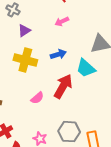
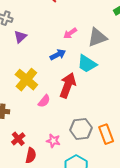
pink arrow: (62, 22) -> (70, 33), moved
yellow cross: (25, 60) -> (26, 80), moved, turned 35

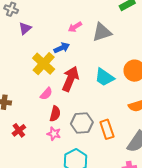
cyan trapezoid: (87, 64) -> (104, 77), moved
yellow cross: (26, 80) -> (44, 64), moved
red semicircle: (31, 155) -> (55, 114), moved

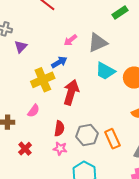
yellow cross: (44, 64) -> (43, 80), turned 30
cyan trapezoid: (104, 77) -> (105, 71), moved
pink semicircle: (46, 94) -> (34, 111), moved

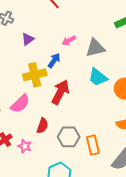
purple triangle: (21, 47) -> (28, 39), moved
blue arrow: (59, 62) -> (54, 60), turned -35
pink semicircle: (34, 111) -> (20, 104), size x1.5
pink star: (60, 148) -> (25, 146), moved

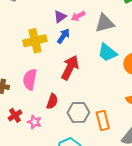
purple triangle: (28, 39) -> (60, 17), moved
yellow cross: (35, 75) -> (35, 41), moved
pink semicircle: (20, 104) -> (30, 79), turned 145

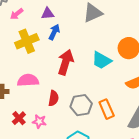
pink arrow: (78, 16) -> (17, 14), moved
purple triangle: (60, 17) -> (48, 13), turned 40
cyan trapezoid: (107, 53) -> (102, 60), moved
pink semicircle: (30, 79) -> (28, 80), turned 85

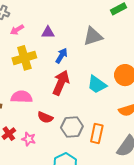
blue arrow: (54, 32) -> (61, 56), moved
red semicircle: (53, 98) -> (45, 117), turned 98
orange rectangle: (107, 109) -> (97, 133), turned 30

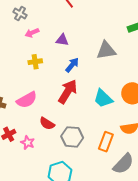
yellow cross: (24, 58) -> (35, 62), size x0.6
pink semicircle: (22, 97) -> (27, 100), turned 140
orange rectangle: (97, 133) -> (106, 142), moved

